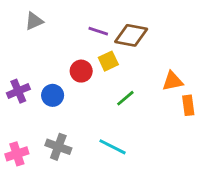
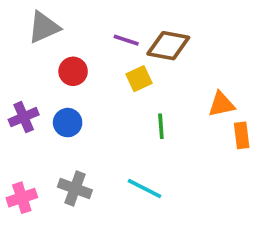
gray triangle: (34, 21) -> (44, 27), size x1.4
red circle: (81, 71) -> (73, 71), moved
green line: (125, 98) -> (161, 126), turned -54

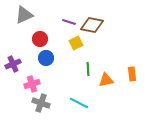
orange triangle: (221, 104) -> (106, 80), moved
blue circle: (68, 123) -> (46, 58), moved
pink cross: (22, 198) -> (32, 84), moved

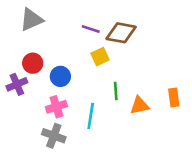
red circle: (40, 39) -> (33, 63), moved
pink cross: (32, 84) -> (56, 107), moved
cyan line: (79, 103) -> (91, 116), moved, turned 72

